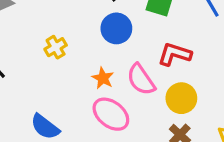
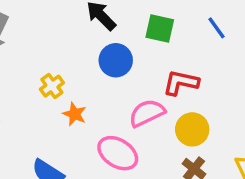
orange star: (103, 78) -> (75, 114), moved
pink semicircle: (141, 80) -> (147, 113), turned 104

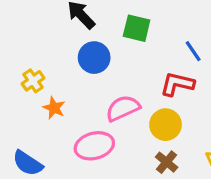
blue line: (217, 28) -> (193, 51), moved
red L-shape: (181, 83) -> (177, 84), moved
pink ellipse: (118, 153) -> (94, 146), turned -48

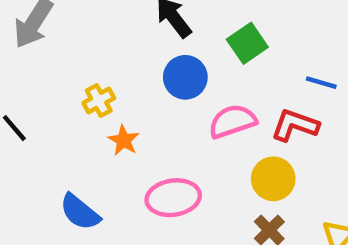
green square: (137, 28) -> (247, 43), turned 36
blue line: (193, 51) -> (321, 83), turned -45
pink semicircle: (123, 108) -> (233, 121), moved

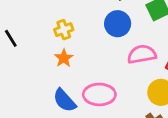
orange star: (124, 140) -> (64, 58), moved
blue semicircle: (80, 212) -> (65, 100), moved

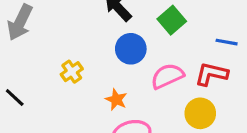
orange star: (64, 58) -> (116, 100), moved

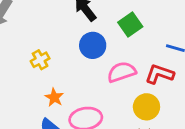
orange star: (116, 100) -> (54, 97), moved

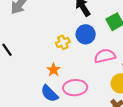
yellow cross: (40, 60) -> (63, 42), moved

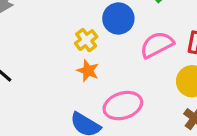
orange star: (54, 70) -> (88, 71), moved

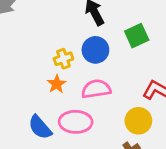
pink semicircle: (157, 45) -> (96, 89), moved

